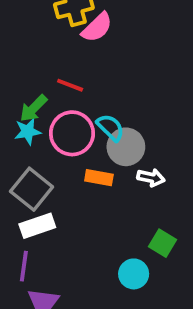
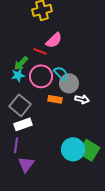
pink semicircle: (97, 27) -> (54, 40), moved
green square: (162, 243) -> (89, 150), moved, size x1.5
cyan circle: (134, 274) -> (73, 149), size x1.5

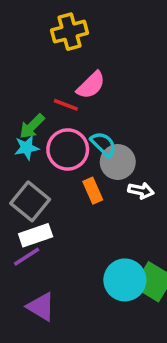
orange rectangle: (55, 99) -> (93, 191), turned 56
purple line: (16, 145) -> (27, 257), moved, turned 49
purple triangle: (26, 164) -> (41, 307), turned -36

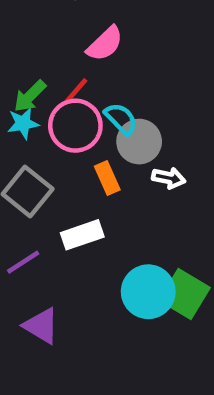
red line: (66, 105) -> (75, 91), moved, turned -70
white rectangle: (36, 235) -> (82, 235), moved

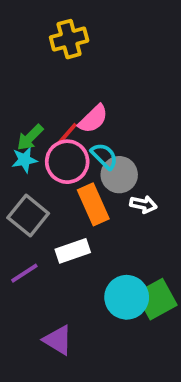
pink semicircle: (105, 44) -> (93, 119), moved
orange rectangle: (107, 178) -> (93, 204), size x1.5
green square: (185, 294) -> (156, 299), turned 30
purple triangle: (41, 326) -> (58, 340), moved

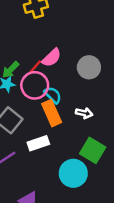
cyan semicircle: (104, 156) -> (53, 95), moved
gray circle: (119, 175) -> (89, 67), moved
green square: (156, 299) -> (93, 150), moved, turned -30

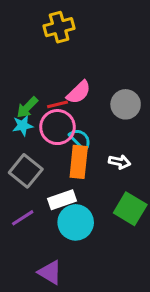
red line: (35, 67) -> (57, 104), turned 35
orange rectangle: (52, 113) -> (79, 162), turned 30
cyan circle: (73, 173) -> (76, 222), moved

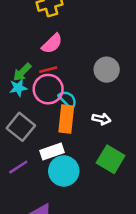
pink semicircle: (79, 92) -> (52, 44), moved

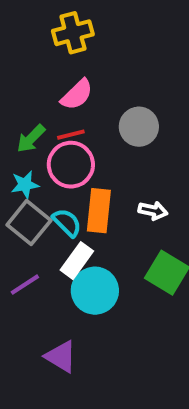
gray circle: (107, 70) -> (139, 127), moved
cyan star: (18, 88) -> (25, 185), moved
cyan semicircle: (68, 99) -> (67, 223), moved
white rectangle: (52, 151) -> (77, 261), turned -35

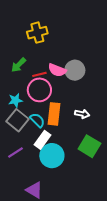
yellow cross: (73, 33) -> (37, 33), moved
pink semicircle: (77, 95) -> (57, 70), moved, turned 66
green arrow: (31, 139) -> (19, 65), moved

